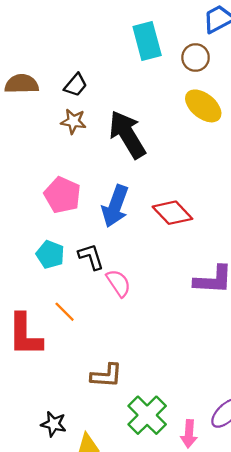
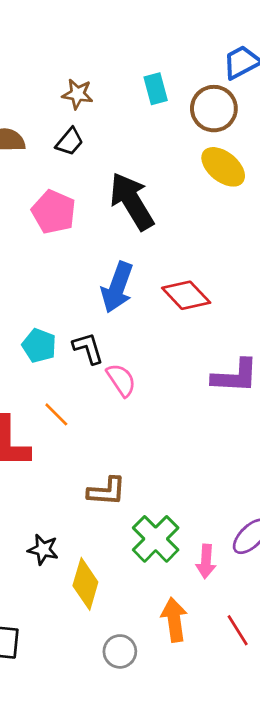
cyan rectangle: (147, 41) -> (156, 89), size x0.7
brown circle: (196, 58) -> (214, 109), size x1.4
brown star: (73, 121) -> (77, 94), moved
pink pentagon: (62, 195) -> (54, 212), moved

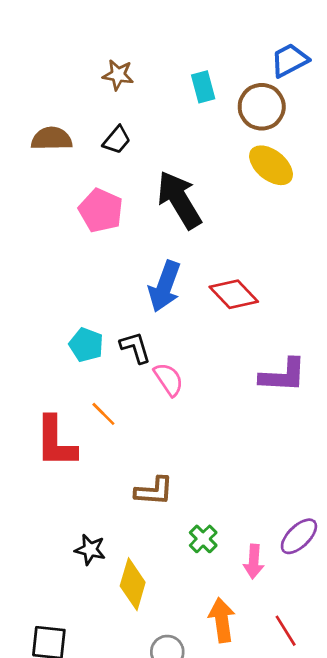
brown star: (77, 94) -> (118, 75), moved
green cross: (156, 539) -> (203, 539), size x0.6

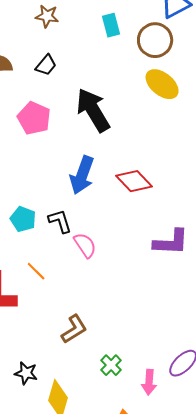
brown L-shape: (154, 491) -> (74, 329), turned -36

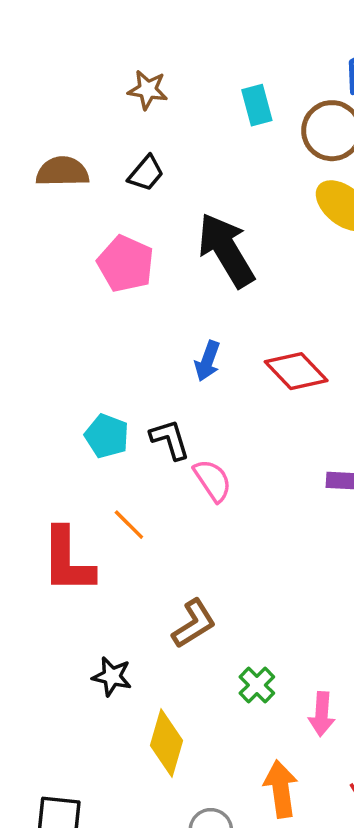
blue arrow: (82, 175) -> (207, 361), size x0.6
black star: (26, 373) -> (112, 676), moved

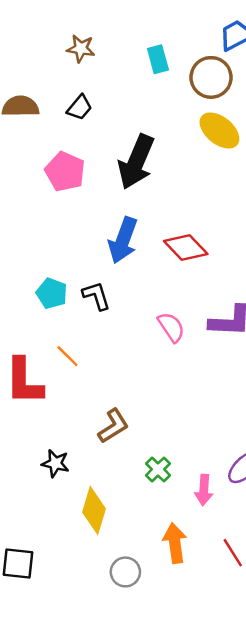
black arrow: (226, 250) -> (136, 162), turned -126
blue arrow: (207, 361) -> (123, 240), size x1.6
pink semicircle: (213, 480) -> (171, 327), moved

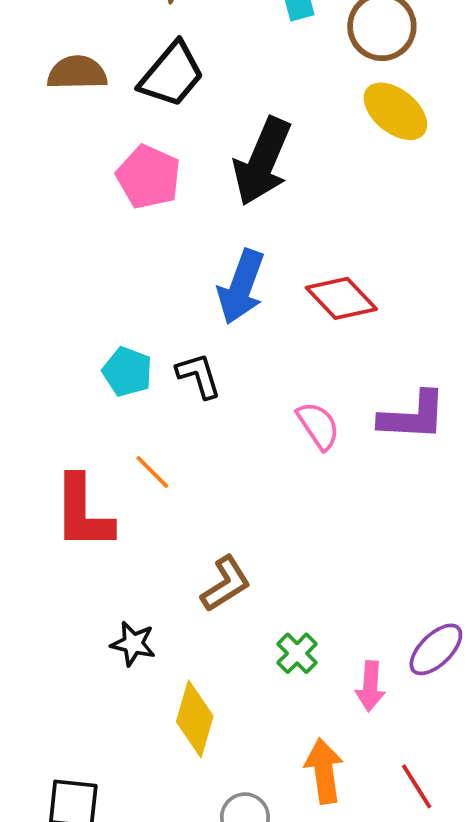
black trapezoid: (80, 108) -> (172, 75), size x1.6

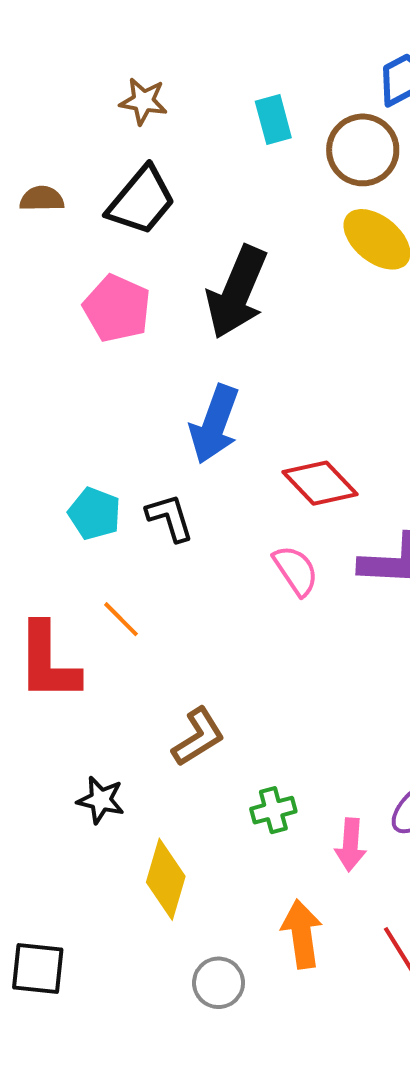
brown semicircle: (77, 73) -> (42, 199), size x0.7
red diamond: (341, 298) -> (320, 483), moved
green cross: (297, 653) -> (273, 810), turned 30

